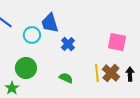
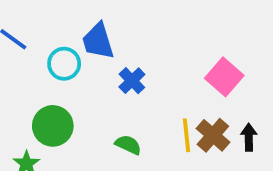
pink square: (117, 42) -> (224, 77), turned 30

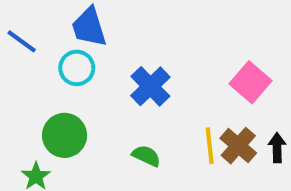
blue trapezoid: (98, 41) -> (89, 27), moved
blue cross: (132, 81) -> (150, 86), size x1.4

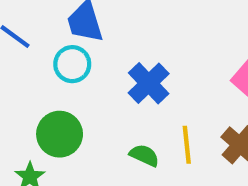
yellow line: (210, 146) -> (187, 145), moved

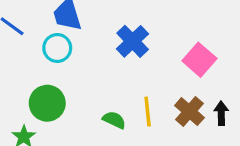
blue cross: (149, 83) -> (133, 41), moved

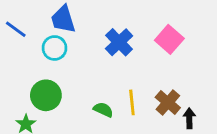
pink square: (199, 60) -> (169, 39), moved
black arrow: (221, 113) -> (189, 118), moved

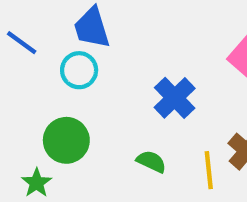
blue cross: (119, 42) -> (175, 98), moved
yellow line: (132, 102) -> (209, 170), moved

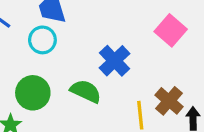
green semicircle: (151, 162) -> (86, 91), moved, size x1.4

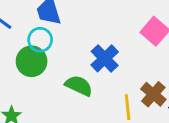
green circle: (33, 93) -> (32, 61), moved

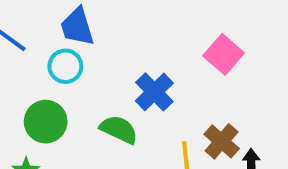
green circle: (32, 61) -> (46, 122), moved

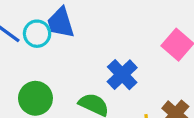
cyan circle: (65, 66) -> (37, 34), moved

